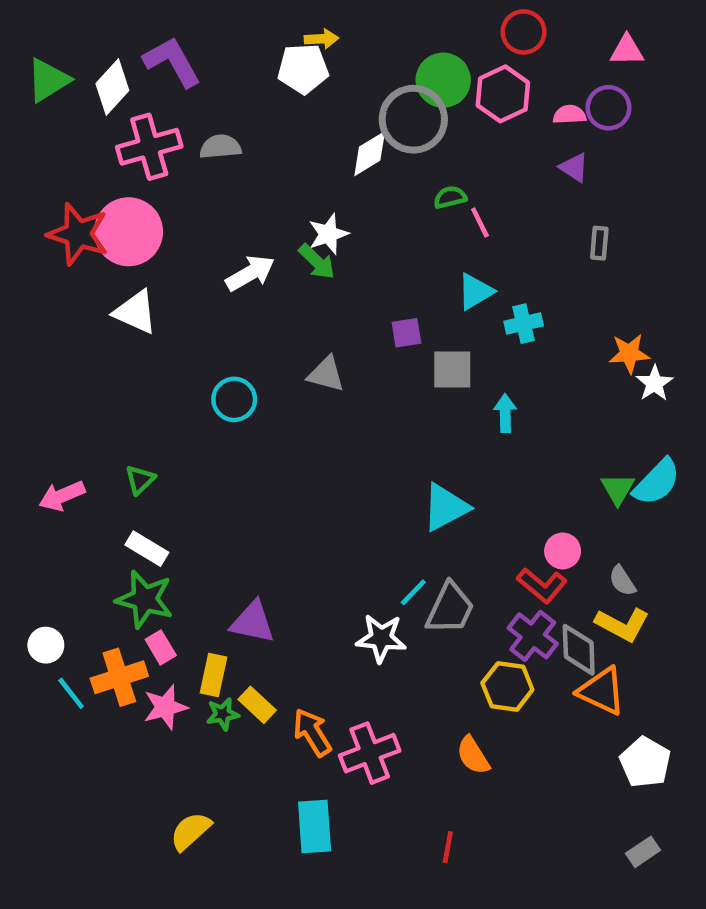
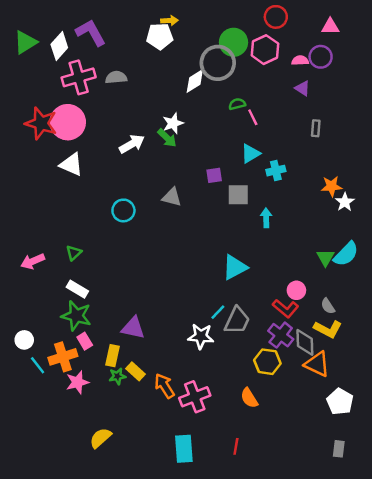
pink star: (165, 707) -> (77, 382), moved
cyan rectangle: (315, 827) -> (184, 449), moved
gray rectangle: (643, 852) -> (339, 449), turned -49

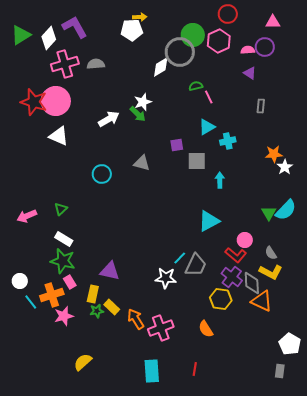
cyan triangle: (235, 267) -> (209, 221), moved
white pentagon: (340, 402) -> (290, 344), moved

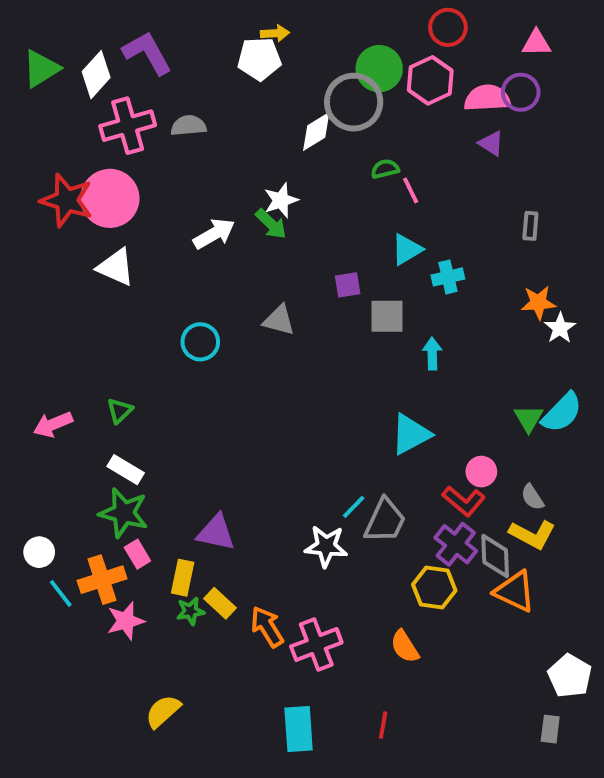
pink semicircle: (248, 50) -> (487, 98), size x1.6
gray rectangle: (261, 106) -> (530, 226), moved

